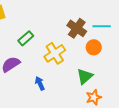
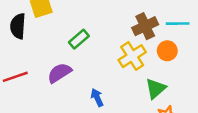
brown cross: (77, 28) -> (145, 26), turned 30
yellow cross: (55, 53) -> (132, 56), moved

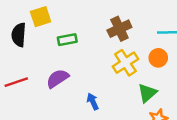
brown cross: (145, 26) -> (119, 29), moved
green rectangle: (79, 39) -> (67, 40), moved, turned 30

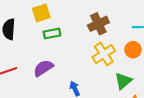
yellow square: (41, 17) -> (41, 13), moved

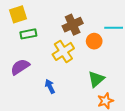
orange circle: (133, 50) -> (94, 41), moved
yellow cross: (104, 54) -> (63, 51), moved

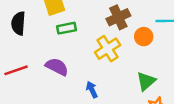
purple semicircle: (20, 67) -> (57, 67), turned 60

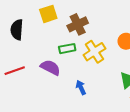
brown cross: (118, 17) -> (78, 24), moved
green rectangle: (67, 28) -> (67, 49), moved

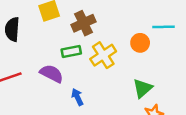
blue arrow: (81, 87) -> (77, 97), moved

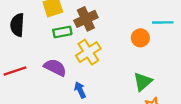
green rectangle: (71, 51) -> (62, 32), moved
yellow cross: (103, 55) -> (88, 52), moved

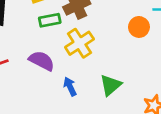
green triangle: (143, 82) -> (111, 85), moved

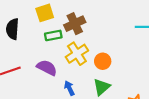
orange circle: (139, 27) -> (103, 61), moved

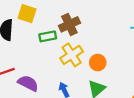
yellow square: (45, 13) -> (27, 14), moved, turned 36
purple semicircle: (47, 68) -> (28, 83), moved

